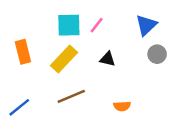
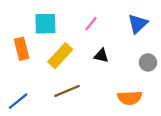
cyan square: (69, 25) -> (45, 24), moved
gray circle: (157, 54) -> (148, 62), moved
orange semicircle: (122, 106) -> (130, 98), moved, size x1.5

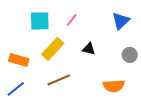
pink line: (91, 24) -> (72, 20), moved
orange rectangle: (22, 49) -> (19, 60), moved, turned -60

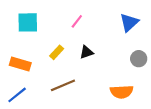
cyan square: (40, 21) -> (28, 22), moved
yellow rectangle: (53, 49) -> (57, 52), size x0.6
black triangle: (89, 49) -> (86, 52), moved, turned -32

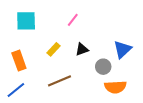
blue triangle: (129, 22) -> (122, 49), moved
gray circle: (139, 59) -> (103, 67), moved
orange rectangle: (20, 64) -> (19, 61), turned 54

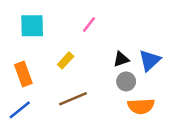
black triangle: (82, 49) -> (121, 59), moved

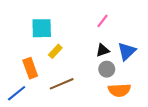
pink line: (89, 25) -> (103, 21), moved
cyan square: (32, 26) -> (42, 28), moved
orange rectangle: (23, 74) -> (30, 68), moved

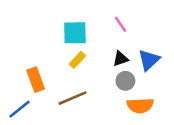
pink line: (103, 21) -> (121, 24), turned -72
cyan square: (42, 28) -> (75, 33), moved
yellow rectangle: (55, 51) -> (77, 60), moved

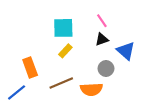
black triangle: (121, 59) -> (102, 39), moved
blue triangle: (149, 60) -> (126, 51), turned -36
orange semicircle: (140, 105) -> (91, 89), moved

